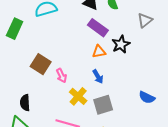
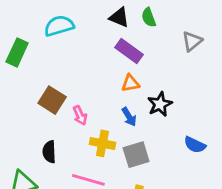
black star: (121, 44) -> (160, 104), moved
yellow cross: (78, 96) -> (102, 143), turned -30
black semicircle: (25, 103) -> (49, 152), moved

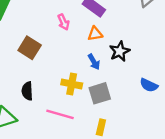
pink arrow: (80, 115) -> (64, 22), moved

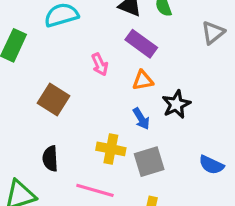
blue semicircle: (149, 85) -> (211, 165), moved

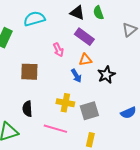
brown square: (53, 100) -> (29, 72), turned -30
blue arrow: (141, 119) -> (76, 76), moved
blue semicircle: (211, 165) -> (128, 113), turned -49

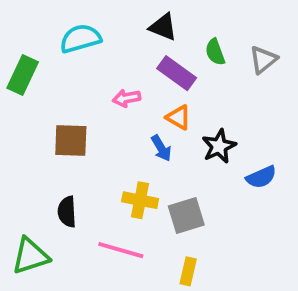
green semicircle: (98, 13) -> (215, 52), moved
pink arrow: (58, 50) -> (127, 98), turned 104
orange triangle: (85, 60) -> (179, 117), turned 40
blue semicircle: (128, 113) -> (261, 177), moved

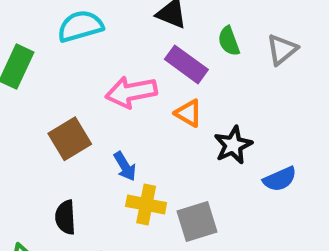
pink arrow: (127, 98) -> (131, 92), size x1.6
brown square: (71, 140) -> (70, 139), turned -33
blue arrow: (161, 148) -> (125, 166), moved

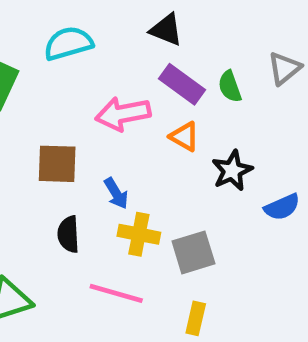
green semicircle: (229, 41) -> (230, 87), moved
brown square: (70, 139) -> (57, 164), turned 33
black semicircle: (65, 217) -> (68, 234), moved

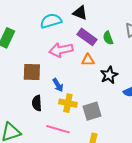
cyan semicircle: (68, 43) -> (51, 21), moved
orange triangle: (184, 137) -> (88, 60), turned -32

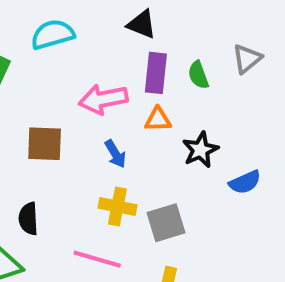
cyan semicircle: (51, 21) -> (53, 34), moved
purple rectangle: (87, 37) -> (156, 73), turned 60
blue arrow: (58, 85) -> (115, 154), moved
black semicircle: (37, 103) -> (28, 219), moved

